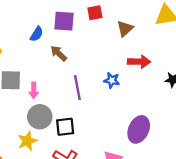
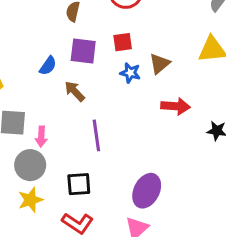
blue star: (112, 80) -> (130, 73), moved
gray circle: (40, 117) -> (30, 165), moved
purple ellipse: (139, 129) -> (147, 191), moved

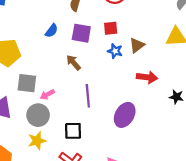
blue semicircle: (48, 66) -> (52, 31), moved
pink arrow: (41, 137) -> (47, 95), turned 56
purple ellipse: (147, 191) -> (125, 115), moved

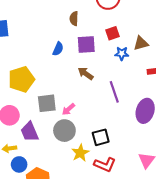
brown triangle: (137, 45) -> (141, 43), turned 35
purple line: (88, 96) -> (114, 92), moved
yellow star: (37, 141) -> (80, 153), moved

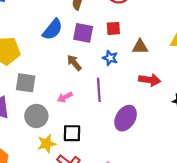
blue semicircle: (58, 49) -> (53, 29), size x1.5
blue star: (122, 53) -> (110, 58), moved
pink arrow: (68, 109) -> (65, 97), moved

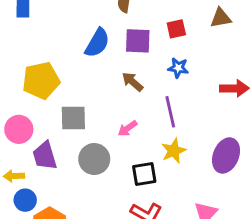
brown triangle: (140, 47) -> (221, 18), moved
purple ellipse: (126, 118) -> (226, 155), moved
yellow star: (47, 144) -> (174, 151), moved

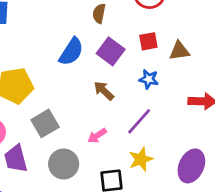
brown triangle: (221, 18) -> (179, 51), moved
purple square: (138, 41) -> (111, 51), turned 32
purple line: (170, 112) -> (139, 121), turned 52
gray square: (73, 118) -> (45, 123), turned -32

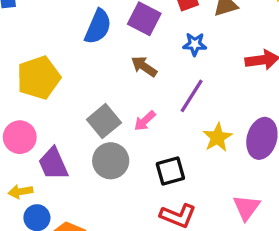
gray square: (45, 123) -> (104, 121), moved
yellow star: (141, 159) -> (217, 137), moved

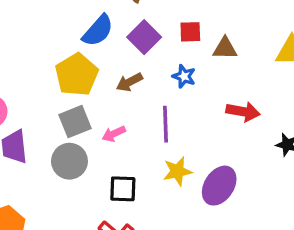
brown arrow: (144, 66) -> (129, 82), turned -80
yellow pentagon: (39, 78) -> (77, 75), moved, turned -30
purple line: (192, 96) -> (166, 124), turned -52

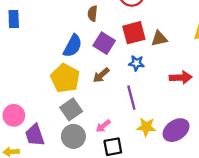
red square: (190, 32) -> (134, 33), size x1.5
pink arrow: (114, 134) -> (103, 126), moved
yellow star: (177, 171) -> (146, 127), turned 30
purple ellipse: (219, 186) -> (176, 130), turned 35

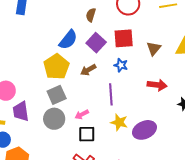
brown triangle: (159, 38) -> (154, 48), moved, turned -49

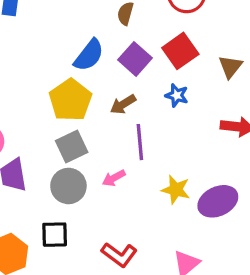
red square: (124, 38) -> (180, 51), turned -30
purple line: (111, 94) -> (140, 142), moved
black square: (87, 134) -> (55, 235), moved

